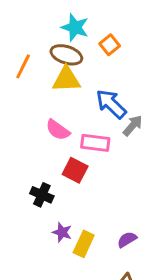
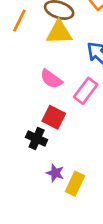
pink rectangle: (95, 143) -> (86, 91), turned -60
red square: (75, 170) -> (54, 117), moved

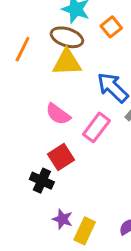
red square: (54, 117) -> (61, 157), turned 30

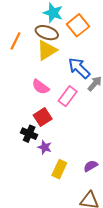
orange square: (111, 27) -> (78, 25), size x1.5
yellow triangle: (67, 62) -> (47, 50), turned -30
purple star: (62, 219) -> (45, 147), moved

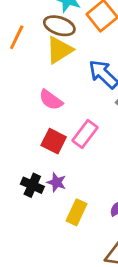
pink rectangle: (68, 96) -> (85, 134), moved
red square: (43, 117) -> (54, 141), turned -30
black cross: (29, 134) -> (32, 185), moved

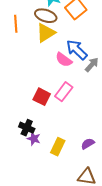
orange line: (17, 37) -> (16, 24), turned -30
pink semicircle: (51, 100) -> (64, 60), moved
purple star: (57, 182) -> (34, 139), moved

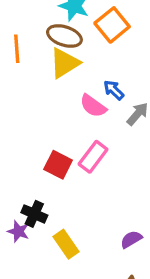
blue arrow: (77, 50) -> (114, 90), size x0.6
purple star: (34, 139) -> (18, 231), moved
yellow rectangle: (58, 147) -> (66, 244), moved, turned -60

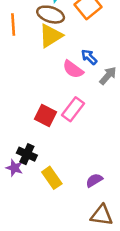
purple semicircle: (131, 239) -> (94, 180), moved

